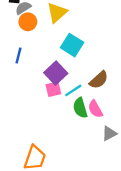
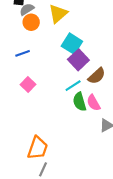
blue line: (19, 56) -> (23, 53), turned 56
purple square: (56, 73) -> (78, 60), moved
pink square: (53, 89) -> (28, 85), moved, turned -32

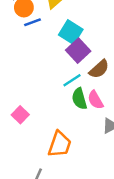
blue line: (23, 53) -> (33, 22), moved
pink square: (28, 85) -> (20, 115), moved
orange trapezoid: (38, 148) -> (60, 144), moved

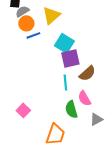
purple square: (78, 51) -> (70, 58), turned 30
cyan line: (72, 80) -> (65, 82), turned -63
green semicircle: (79, 99) -> (71, 109), moved

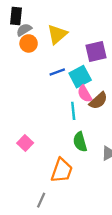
blue line: (33, 35) -> (57, 72), moved
cyan square: (64, 43) -> (80, 77), moved, turned 30
purple square: (70, 58) -> (96, 51), moved
pink semicircle: (84, 98) -> (85, 94), moved

